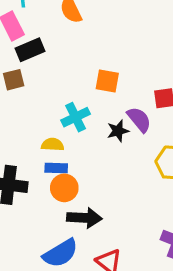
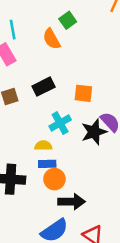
black rectangle: (30, 50) -> (43, 87), moved
black star: (118, 131) -> (94, 132), size x1.5

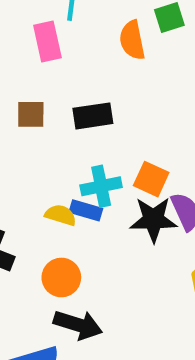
orange square: (83, 93) -> (151, 179), moved
blue rectangle: (47, 164) -> (86, 210), moved

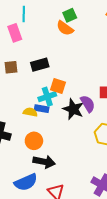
orange semicircle: (132, 40) -> (65, 28), moved, turned -36
orange square: (151, 179) -> (58, 86), moved
black star: (153, 219) -> (73, 109), turned 30

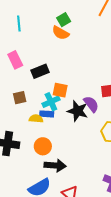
pink rectangle: (15, 33) -> (15, 60), moved
brown square: (11, 67) -> (20, 98), moved

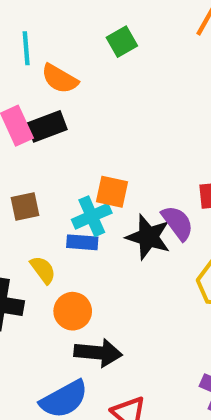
orange semicircle: (61, 33) -> (60, 79), moved
black rectangle: (40, 71) -> (47, 126), moved
yellow semicircle: (36, 119) -> (43, 270), moved, turned 48

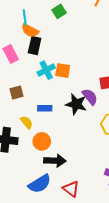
cyan line: (26, 48) -> (25, 18), moved
black rectangle: (47, 126) -> (35, 46), moved, turned -54
orange square: (112, 192) -> (63, 71), moved
cyan cross: (92, 216) -> (46, 70), moved

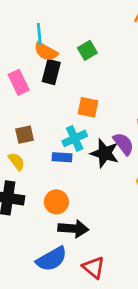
green square: (59, 11) -> (87, 50), moved
cyan cross: (46, 70) -> (75, 138), moved
yellow semicircle: (27, 122) -> (17, 161), moved

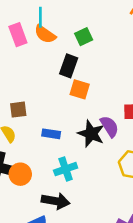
black rectangle: (51, 72) -> (69, 66), moved
pink rectangle: (19, 82) -> (18, 35), moved
cyan cross: (75, 138) -> (66, 169), moved
orange circle: (56, 202) -> (20, 174), moved

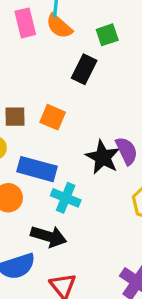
orange square: (80, 89) -> (53, 117), moved
blue rectangle: (51, 134) -> (37, 169), moved, size x1.6
cyan cross: (66, 169) -> (66, 198), turned 35

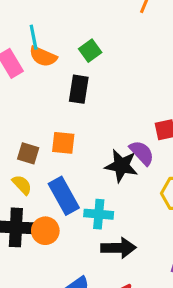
brown square: (15, 117) -> (28, 153), turned 35
blue rectangle: (37, 169) -> (64, 196), turned 63
black arrow: (49, 236) -> (119, 248), moved

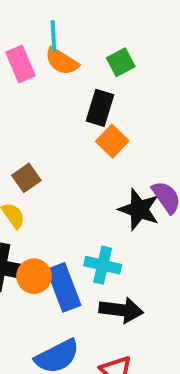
orange square: (63, 143) -> (112, 141), moved, turned 30
brown square: (28, 153) -> (26, 178), turned 30
blue rectangle: (64, 196) -> (64, 287), moved

